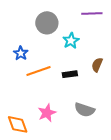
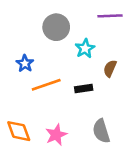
brown semicircle: (97, 65) -> (110, 68), moved
gray semicircle: (85, 110) -> (101, 131), turned 54
orange diamond: (18, 124) -> (19, 131), moved

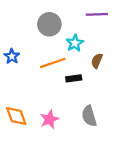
blue star: (25, 63) -> (12, 56), moved
orange line: (46, 85) -> (53, 63), moved

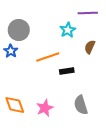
gray circle: (49, 24) -> (19, 30), moved
cyan star: (75, 43) -> (68, 30), moved
brown semicircle: (97, 61) -> (90, 47), moved

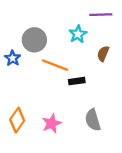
gray circle: (19, 30) -> (34, 40), moved
orange line: (48, 57) -> (55, 65), turned 40
orange diamond: (15, 105) -> (17, 120), turned 55

